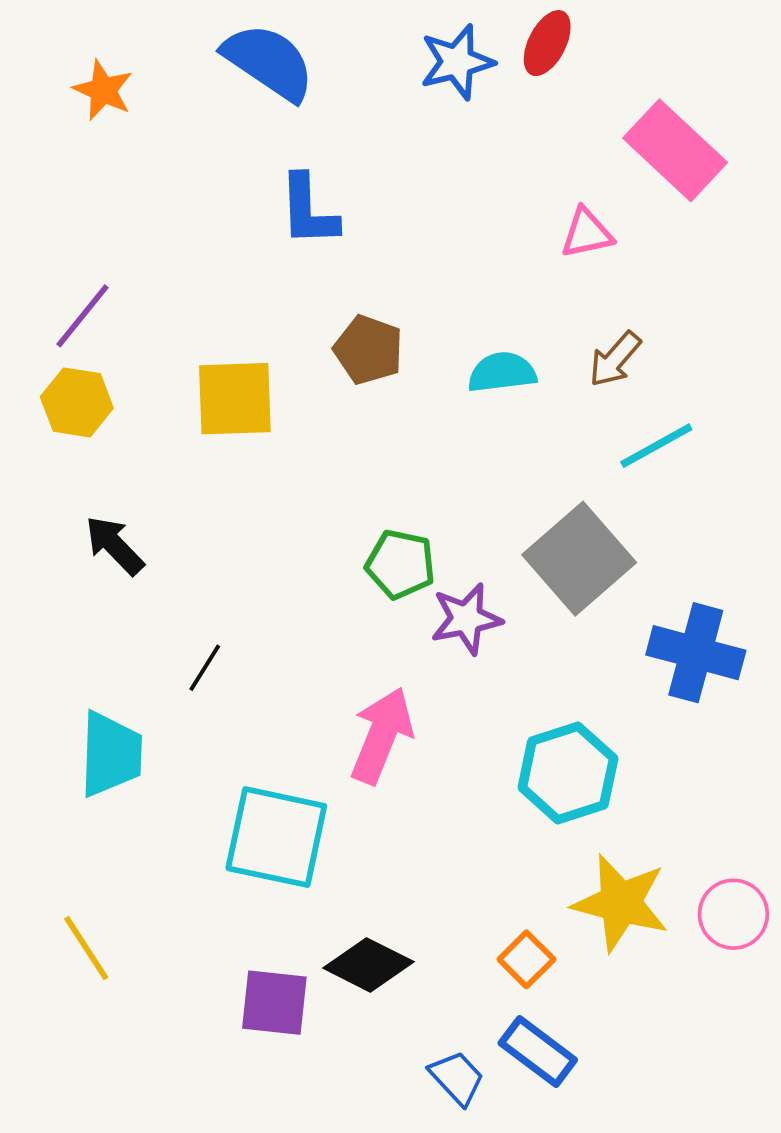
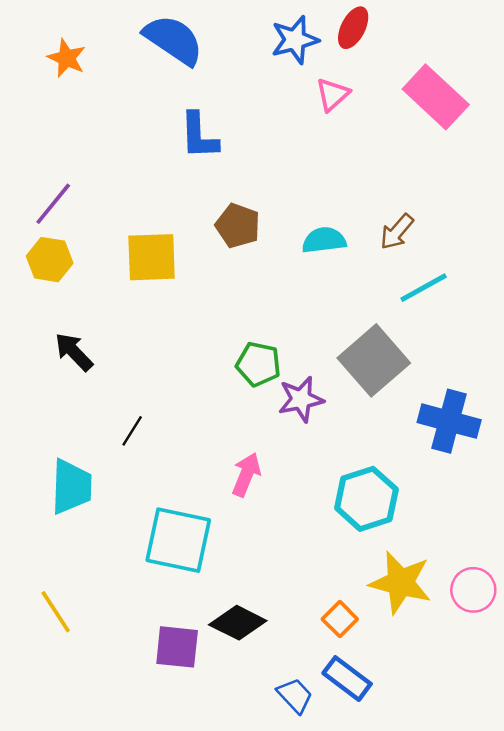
pink triangle: (587, 233) -> (332, 94), moved, turned -30
pink arrow: (382, 735) -> (246, 475), size x0.7

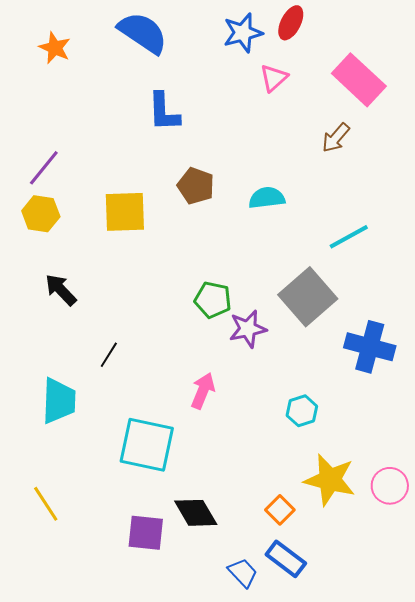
brown arrow: (397, 232) -> (336, 138), moved
cyan hexagon: (366, 499) -> (302, 411), size x0.6
black diamond: (238, 623) -> (196, 513), turned 33

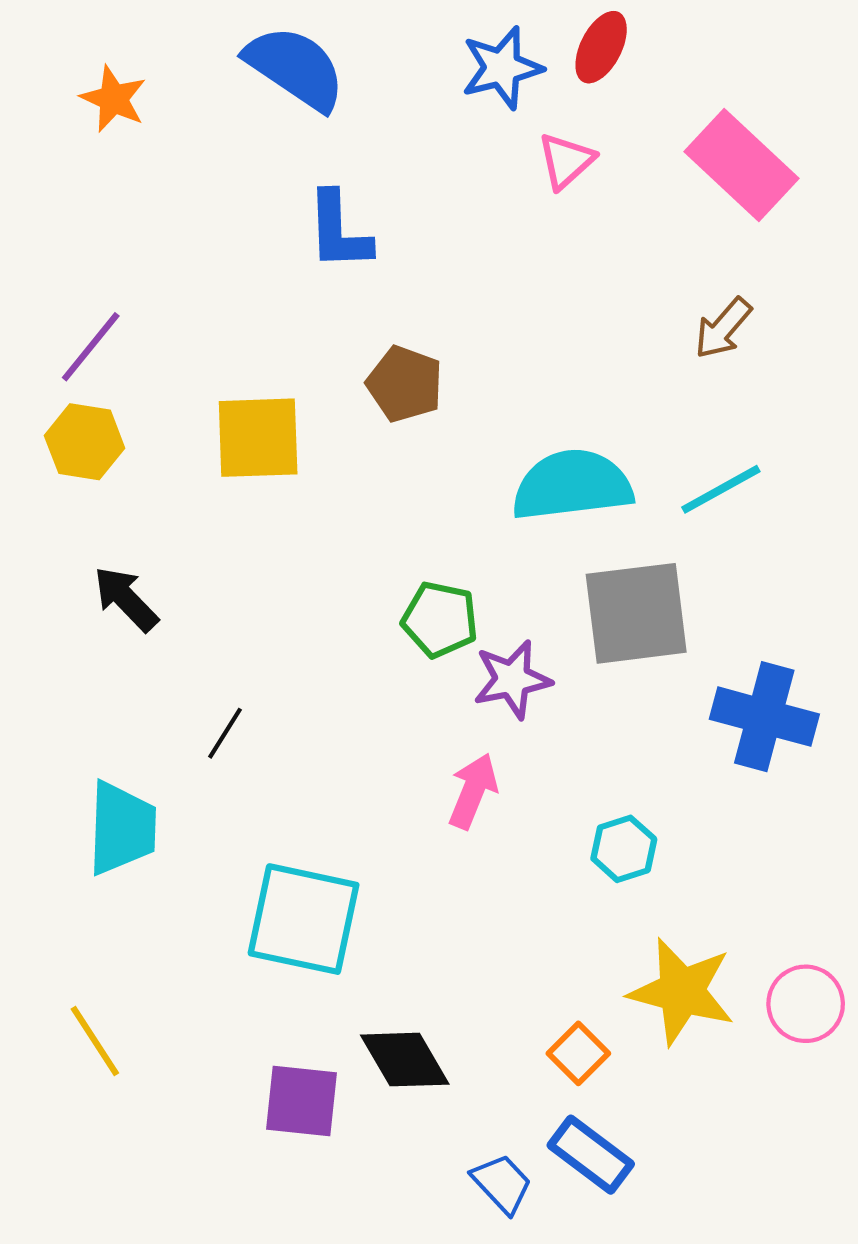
brown arrow: (336, 138) -> (723, 328), moved
cyan semicircle: (267, 198) -> (572, 485), moved, size x1.6
gray square: (308, 297) -> (636, 613), turned 34
pink arrow: (203, 391) -> (473, 791), moved

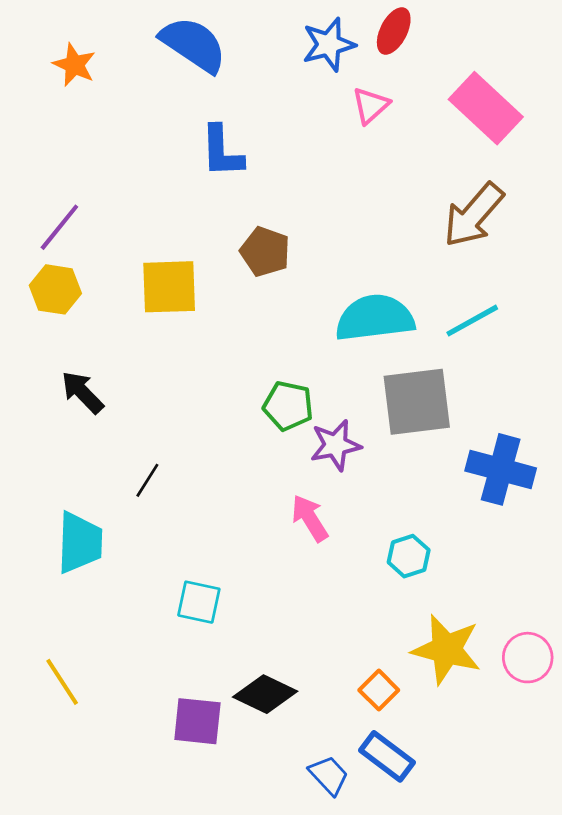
brown arrow: (723, 328) -> (474, 215), size x1.6
pink arrow: (473, 791) -> (310, 518), turned -54
cyan square: (304, 919) -> (199, 602), size x0.6
black diamond: (405, 1060) -> (265, 694), turned -34

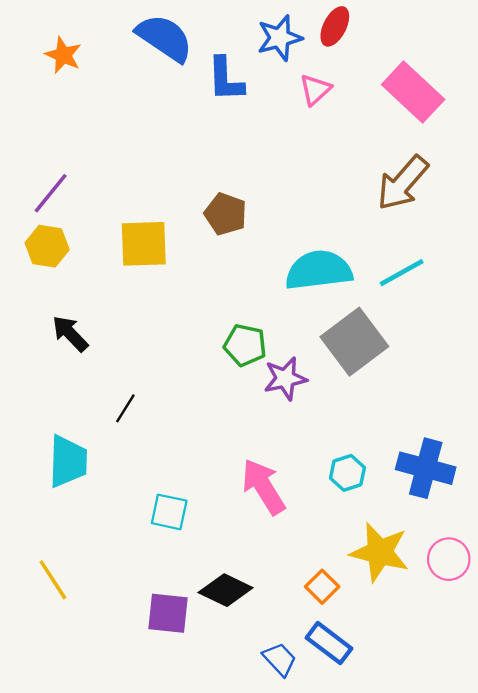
blue L-shape: (222, 151) -> (226, 79), moved
gray square: (417, 402) -> (354, 342), turned -30
blue cross: (501, 469) -> (426, 468), moved
pink arrow: (310, 518) -> (263, 487), moved, size x1.4

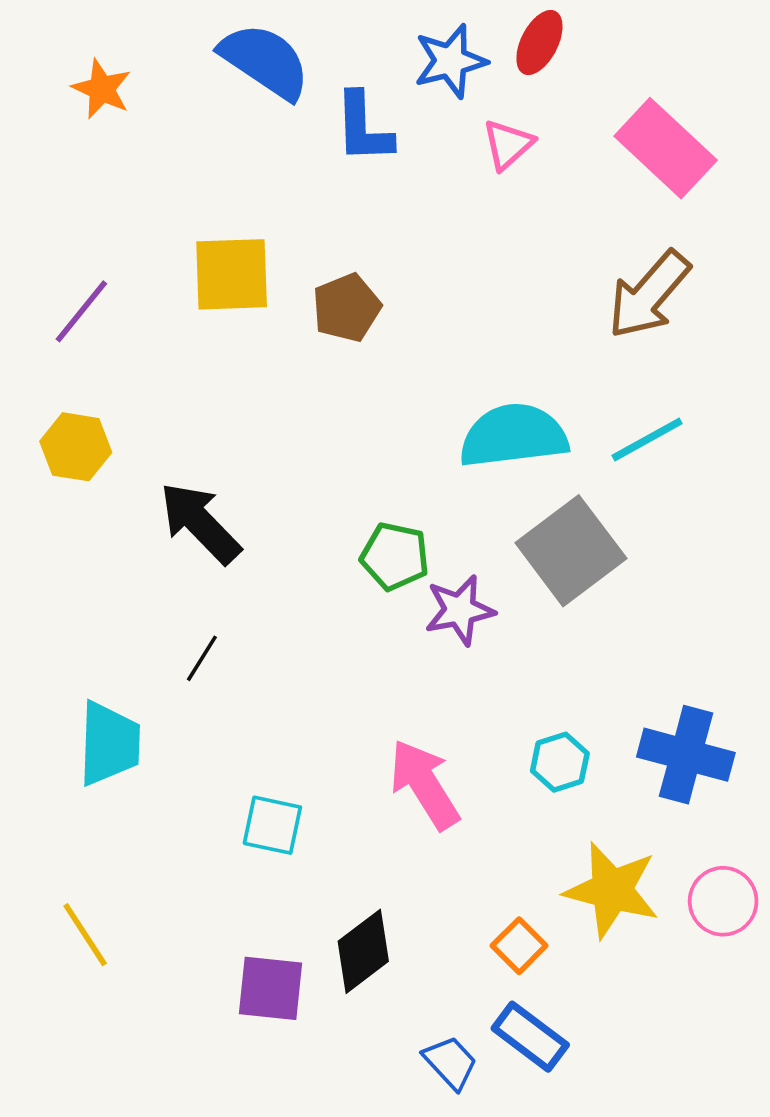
brown pentagon: (226, 214) -> (347, 308), moved, turned 30
yellow square: (144, 244) -> (232, 274), moved
yellow hexagon: (47, 246) -> (76, 447), moved
black arrow: (70, 334) -> (200, 523), moved, size x1.4
black diamond: (226, 590) -> (363, 951), turned -63

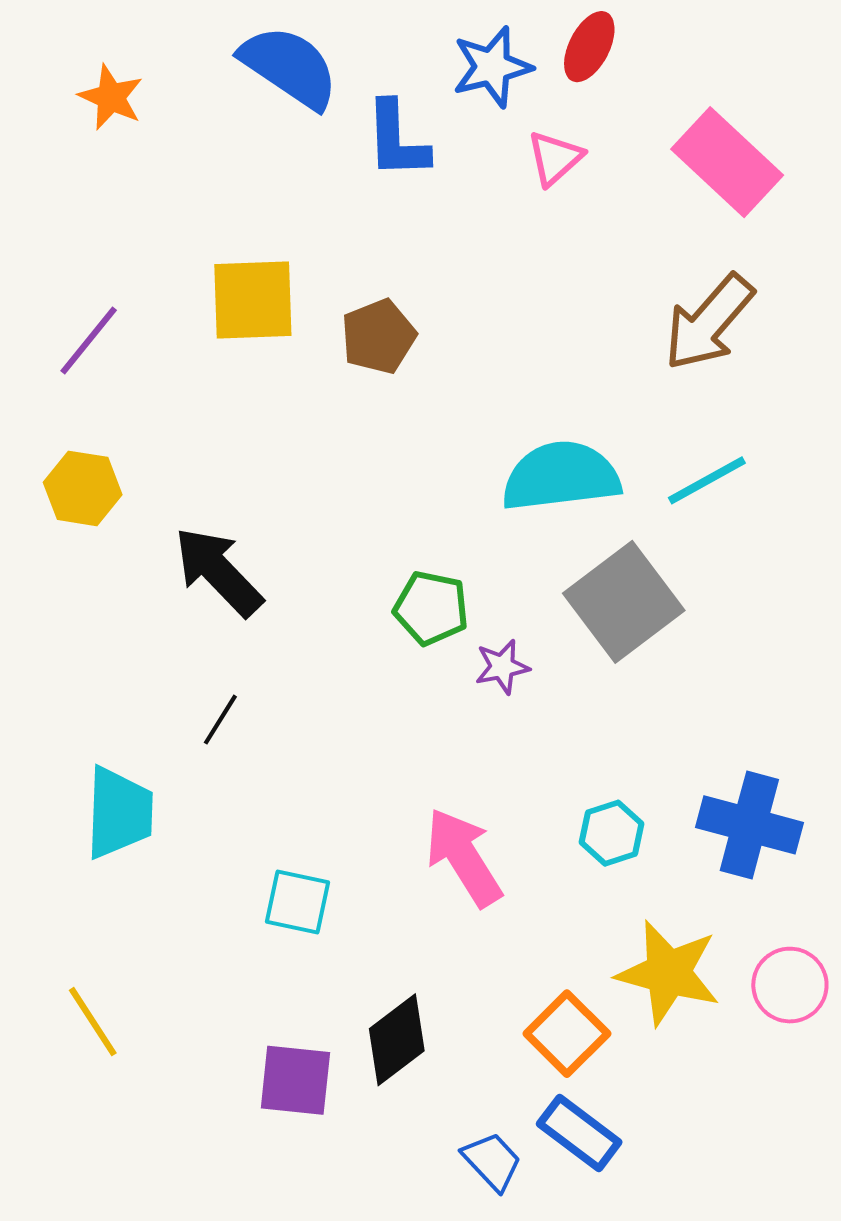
purple star: (460, 610) -> (502, 667), size x0.7
orange square: (519, 946) -> (567, 1034), size x1.4

